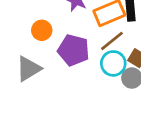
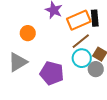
purple pentagon: (74, 50) -> (52, 73), moved

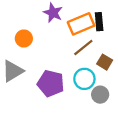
cyan circle: (82, 58) -> (84, 79), moved
gray circle: (96, 69) -> (100, 95), moved

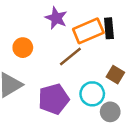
brown line: (83, 47) -> (70, 57), moved
purple pentagon: (51, 83) -> (54, 99), turned -30

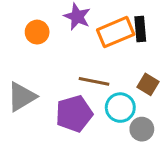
orange circle: (23, 48) -> (37, 32), moved
brown line: (70, 57) -> (94, 81), moved, turned 50

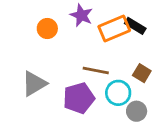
black rectangle: (140, 29) -> (135, 26), turned -54

